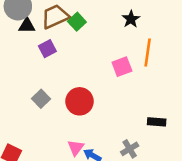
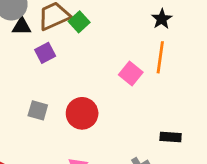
black star: (131, 19) -> (162, 19), moved
pink square: (122, 67) -> (131, 74), turned -30
gray square: (41, 99) -> (38, 110), turned -30

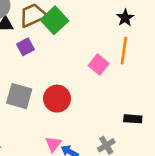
green square: (79, 22) -> (55, 20), size x1.5
gray square: (38, 110) -> (19, 96), size x1.5

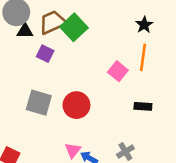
purple square: (25, 47) -> (45, 54), turned -36
black rectangle: (133, 119) -> (143, 106), moved

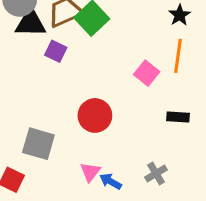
black triangle: (25, 31) -> (31, 23), size x1.5
gray square: (39, 103) -> (38, 144), moved

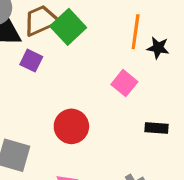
black star: (180, 15) -> (158, 48), moved, turned -30
orange line: (178, 56) -> (136, 32), moved

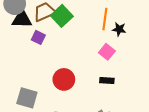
pink square: (124, 83) -> (107, 52), moved
black rectangle: (156, 128) -> (107, 80), moved

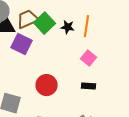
black star: (119, 29) -> (68, 27), moved
purple square: (38, 37) -> (22, 44), size x1.5

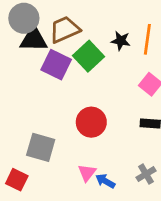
green square: (44, 23) -> (88, 56), moved

